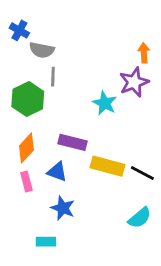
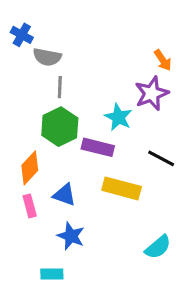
orange arrow: (144, 53) -> (163, 60), turned 150
green hexagon: (28, 99) -> (60, 127), moved
purple rectangle: (73, 142) -> (98, 147), moved
black line: (142, 173) -> (161, 158), moved

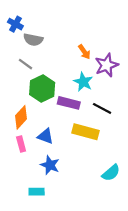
orange arrow: (163, 60) -> (84, 52), moved
gray line: (60, 87) -> (25, 64), moved, turned -56
black line: (161, 158) -> (102, 108), moved

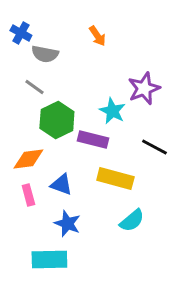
orange arrow: (84, 52) -> (97, 36), moved
black line: (102, 108) -> (154, 147), moved
orange diamond: (21, 117) -> (28, 159), turned 40
cyan semicircle: (111, 173) -> (132, 221), moved
cyan rectangle: (37, 192) -> (49, 260), size x1.6

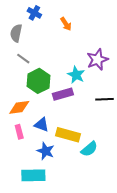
blue cross: (21, 33) -> (34, 13), moved
gray semicircle: (45, 54) -> (16, 33), moved, turned 90
purple rectangle: (93, 139) -> (63, 94), turned -30
black line: (154, 147) -> (105, 99), turned -30
yellow rectangle: (115, 178) -> (68, 135), moved

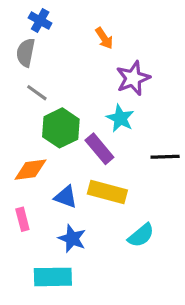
blue cross: (34, 13) -> (40, 21), moved
purple star: (97, 60) -> (133, 78), moved
purple rectangle: (63, 94) -> (99, 149), turned 66
pink rectangle: (19, 132) -> (22, 219), moved
yellow rectangle: (68, 135) -> (107, 192), moved

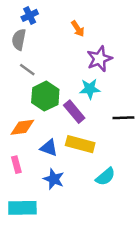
blue cross: (40, 21) -> (30, 15), turned 35
cyan star: (120, 118) -> (90, 89), turned -30
cyan rectangle: (53, 277) -> (22, 208), moved

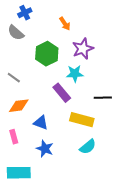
gray semicircle: (19, 40) -> (16, 33), turned -60
gray line: (27, 70) -> (14, 78), moved
green hexagon: (45, 96) -> (47, 54), moved
yellow rectangle: (80, 144) -> (82, 120), moved

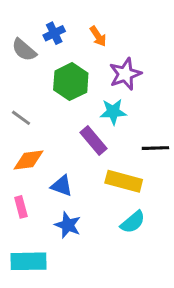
blue cross: (25, 13) -> (54, 33), moved

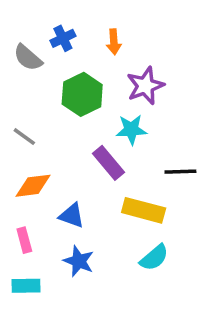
orange arrow: (98, 36) -> (114, 42), turned 30
cyan rectangle: (29, 261) -> (26, 286), moved, size x0.7

